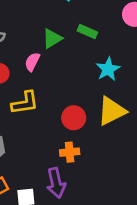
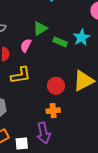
green rectangle: (87, 31) -> (60, 42), moved
cyan star: (108, 69) -> (82, 37), moved

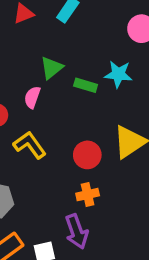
cyan star: (82, 37) -> (118, 74), turned -30
yellow L-shape: (21, 75) -> (30, 145), turned -110

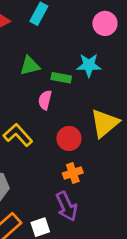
green triangle: (51, 68) -> (30, 66), turned 30
pink semicircle: (32, 97) -> (45, 100), moved

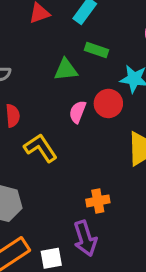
green rectangle: (61, 78) -> (97, 50), moved
red circle: (69, 138) -> (108, 103), moved

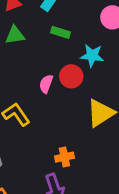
green triangle: (66, 70) -> (15, 35), moved

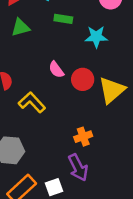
red circle: (71, 76) -> (83, 79), moved
pink semicircle: (46, 84) -> (56, 70), turned -48

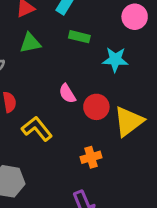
orange cross: (83, 137) -> (91, 157), moved

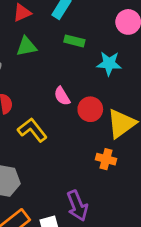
orange cross: (91, 157) -> (106, 159), moved, turned 30

